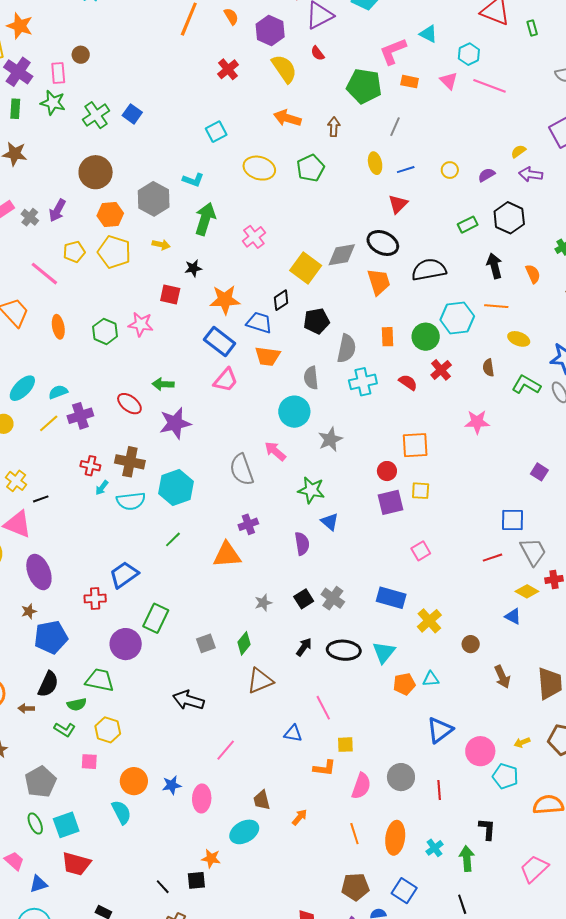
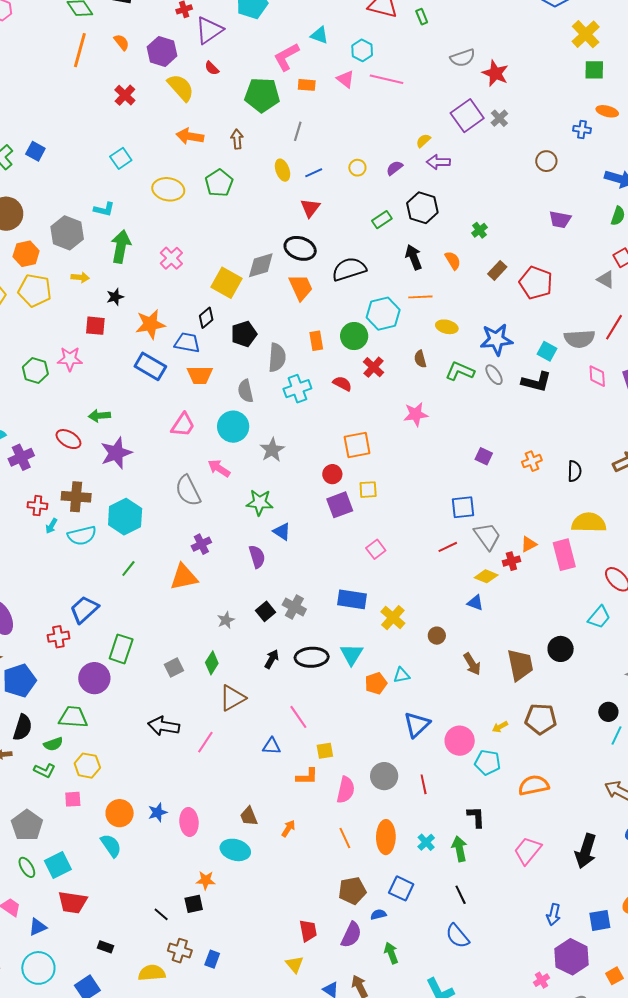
pink trapezoid: (226, 380) -> (183, 425), moved
pink line: (226, 750) -> (205, 742), moved
cyan ellipse: (244, 832) -> (235, 850), turned 52

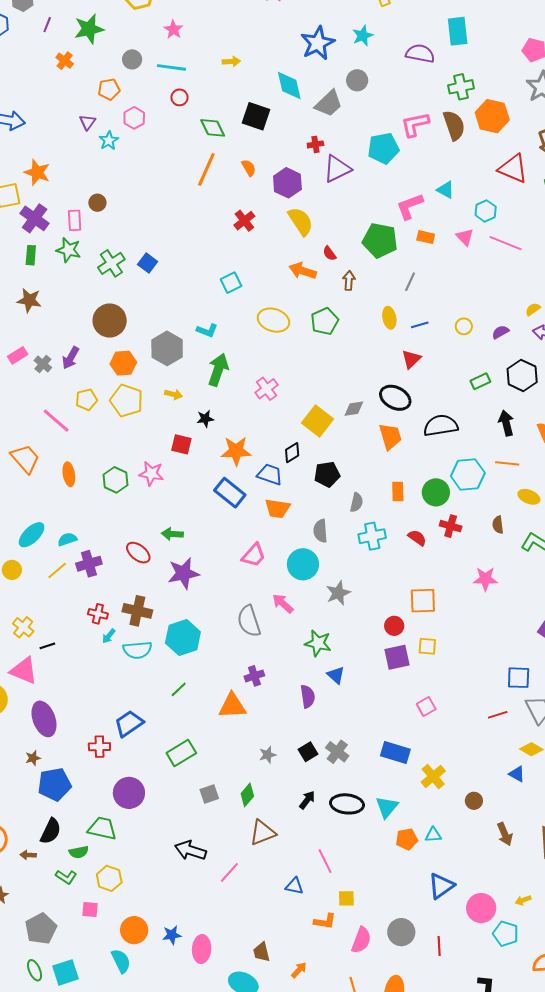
red semicircle: (212, 68) -> (329, 253), moved
gray diamond: (261, 265) -> (354, 409), size x0.7
gray semicircle: (277, 358) -> (356, 502), size x0.7
red cross: (374, 367) -> (451, 526), turned -35
green rectangle: (121, 649) -> (181, 753), moved, turned 32

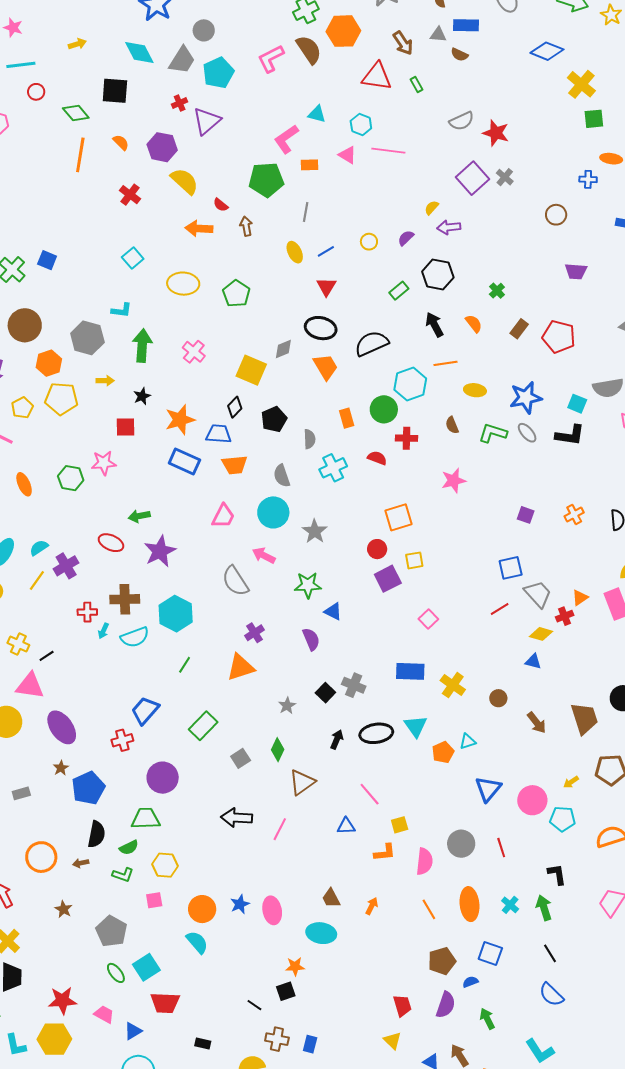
cyan pentagon: (383, 148) -> (218, 73), moved
green pentagon: (325, 321) -> (236, 294), moved

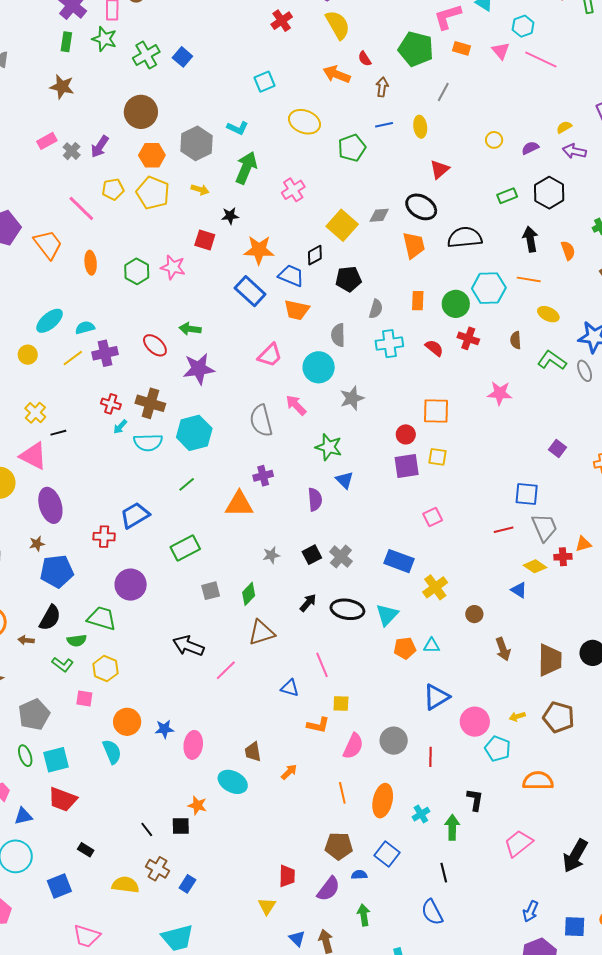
blue line: (326, 251) -> (384, 125), moved

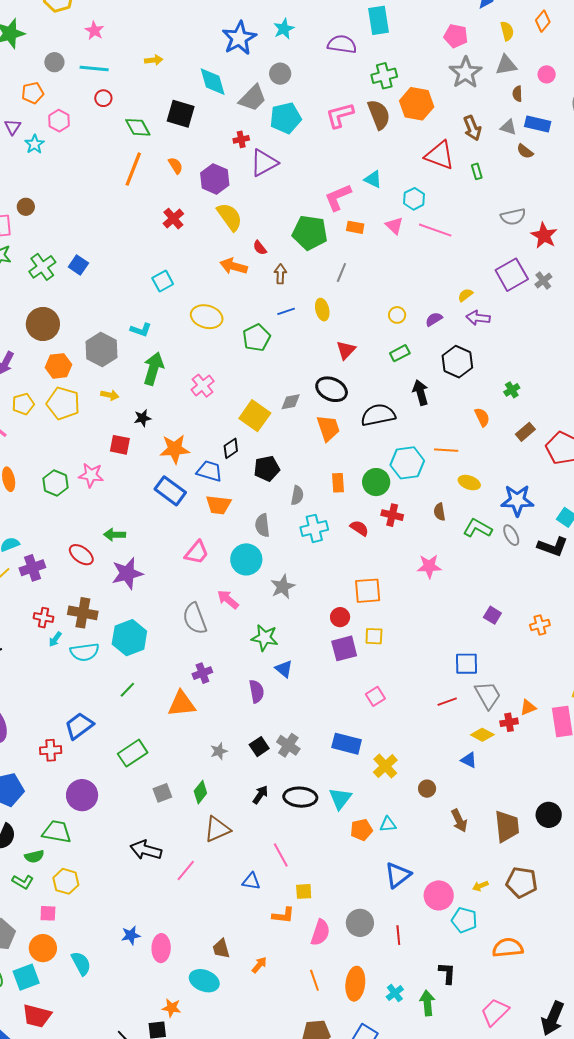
green rectangle: (507, 196) -> (400, 353), moved
black arrow: (530, 239) -> (420, 393), moved
orange circle: (127, 722) -> (43, 948), moved

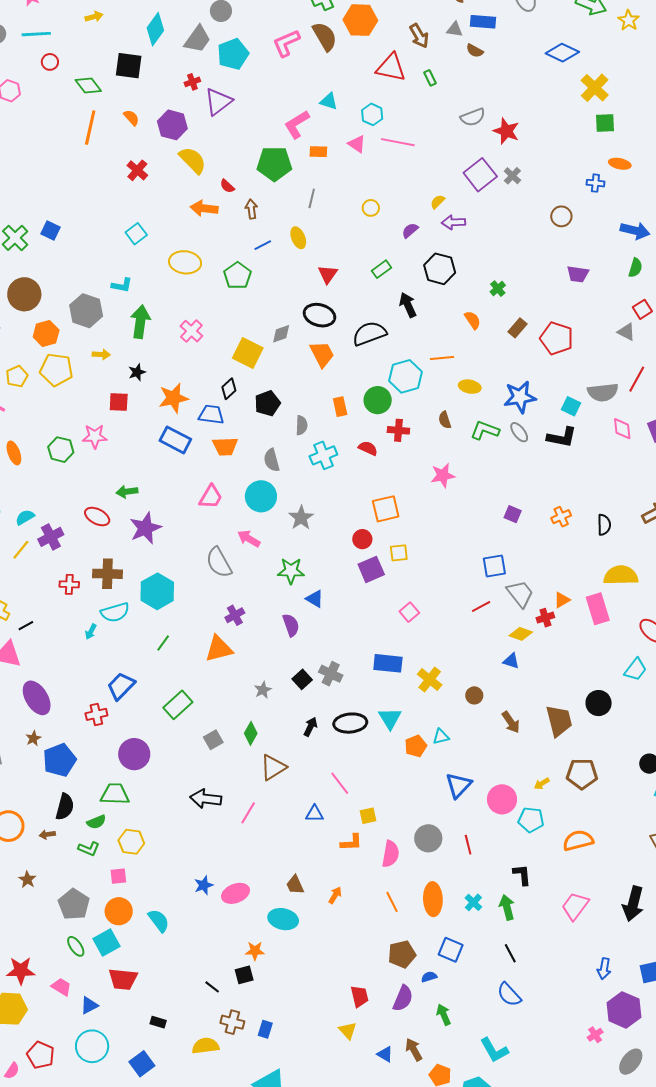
cyan diamond: (213, 82) -> (155, 29), turned 60
yellow circle: (397, 315) -> (371, 208), moved
cyan arrow: (55, 639) -> (91, 632), moved
pink ellipse: (161, 948) -> (236, 893), turned 76

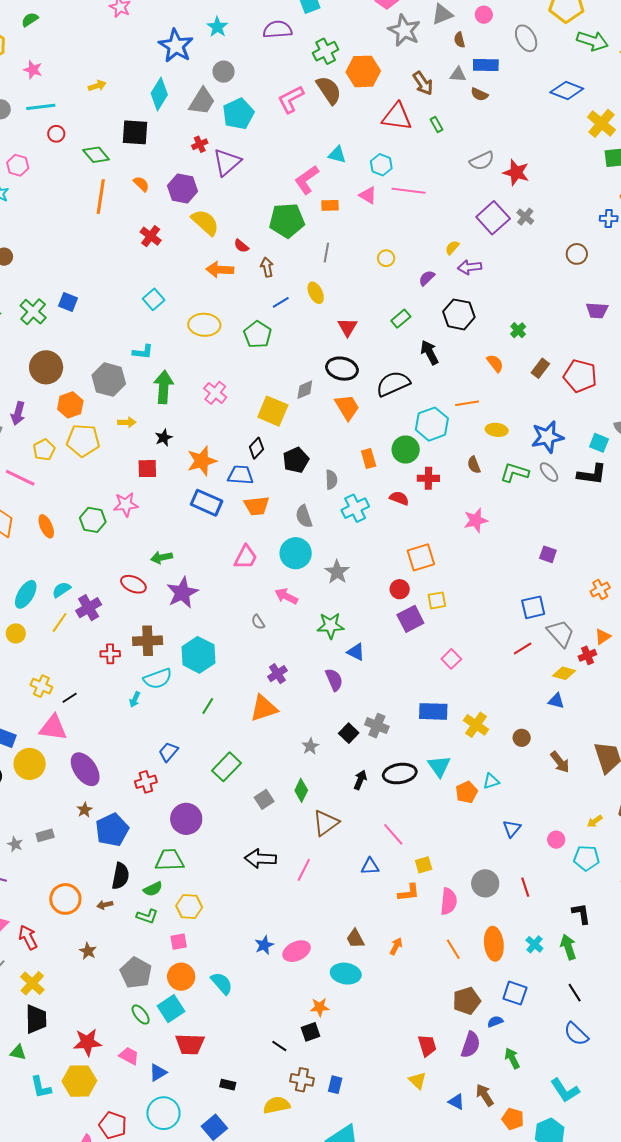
orange cross: (561, 517) -> (600, 589), moved
gray semicircle: (219, 562) -> (258, 622), size x0.5
blue trapezoid: (121, 686) -> (168, 752), size x0.7
blue triangle: (459, 785) -> (512, 828), size x0.7
pink circle: (502, 799) -> (556, 840), size x0.6

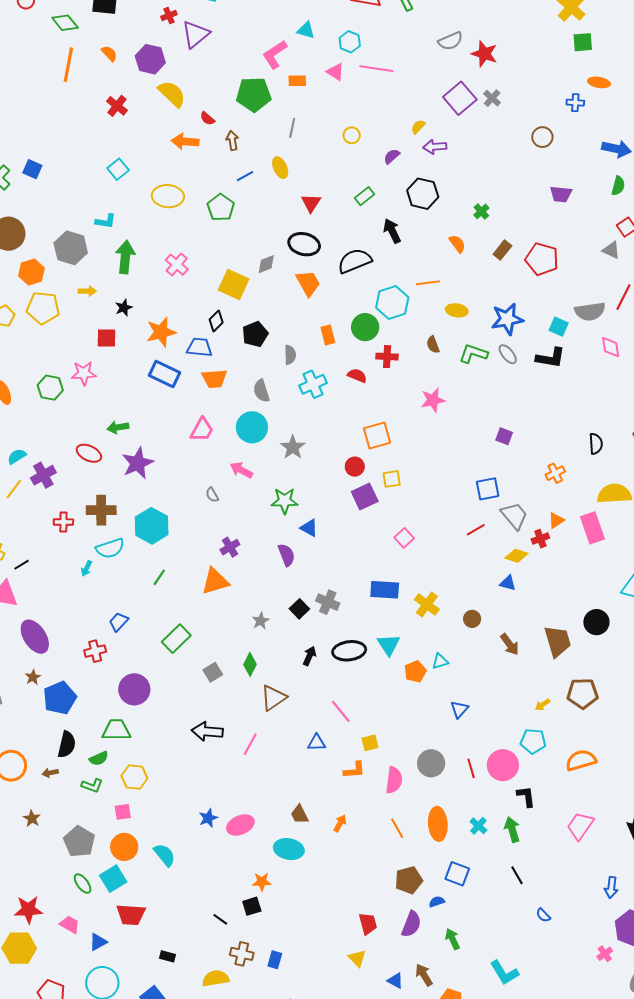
pink circle: (556, 840) -> (503, 765), moved, size x1.8
blue semicircle: (576, 1034) -> (543, 915), moved, size x0.6

